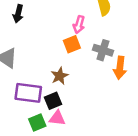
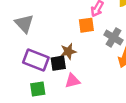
black square: (53, 101) -> (58, 63), moved
pink triangle: (57, 118) -> (72, 81), moved, turned -35

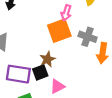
orange square: (86, 25) -> (59, 31), size x1.5

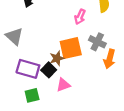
orange square: (59, 31) -> (71, 48), moved
black square: (40, 72) -> (49, 70), turned -32

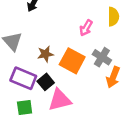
orange square: (71, 48) -> (72, 61), turned 35
brown star: (57, 58) -> (45, 54), moved
pink triangle: (63, 85) -> (60, 100), size x1.5

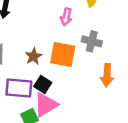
orange arrow: (113, 77) -> (107, 75), moved
pink triangle: (60, 100) -> (46, 105), moved

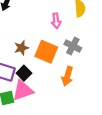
pink arrow: (66, 17) -> (56, 21), turned -32
orange arrow: (107, 75) -> (67, 76), moved

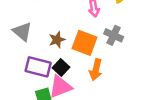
orange arrow: (67, 76) -> (96, 70), moved

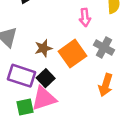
orange square: (85, 43) -> (72, 54), turned 30
orange arrow: (96, 70) -> (106, 85), moved

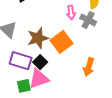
gray cross: (104, 47) -> (88, 20), moved
brown star: (43, 48) -> (38, 38), size x1.5

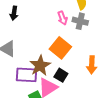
brown star: (38, 38) -> (40, 66), moved
black square: (40, 62) -> (61, 75), moved

